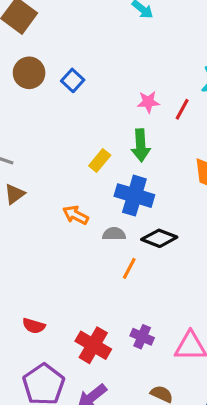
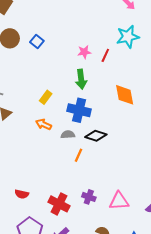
yellow rectangle: (100, 161) -> (46, 97), moved

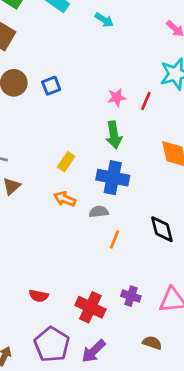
blue square: (37, 42) -> (51, 86), turned 32
black diamond: (96, 136) -> (162, 229), moved, turned 60

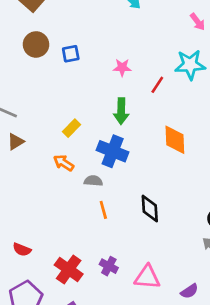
pink star: (117, 97) -> (122, 68), moved
orange line: (114, 239) -> (103, 210), turned -48

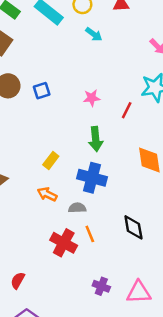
red semicircle: (22, 250) -> (18, 280), turned 105
red cross: (69, 269) -> (64, 243), moved

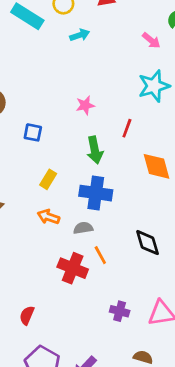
cyan arrow: (94, 34) -> (80, 35), turned -49
blue square: (42, 91) -> (33, 132), moved, turned 35
red line: (127, 110) -> (127, 128), moved

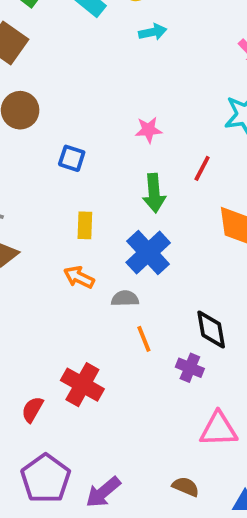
yellow rectangle: (48, 179) -> (85, 225), turned -36
blue cross: (96, 193) -> (148, 253), turned 32
red cross: (73, 268) -> (82, 385), moved
purple cross: (120, 311) -> (190, 368), moved

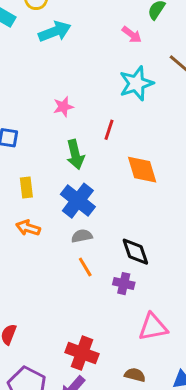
cyan arrow: (153, 32) -> (55, 31), size x1.5
gray semicircle: (125, 298) -> (82, 236), moved
red cross: (82, 385) -> (82, 353), moved

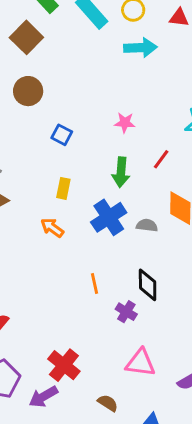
gray semicircle: (82, 236) -> (147, 225), moved

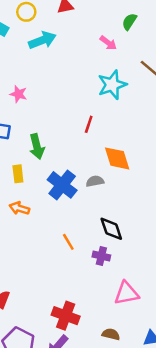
pink star: (125, 123) -> (18, 94), moved, turned 30
green arrow: (121, 172) -> (37, 146), moved

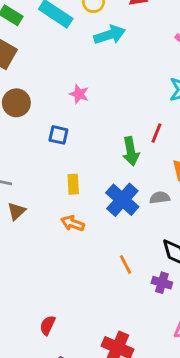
green arrow: (37, 146) -> (131, 151), moved

